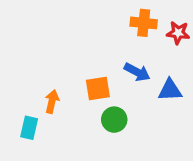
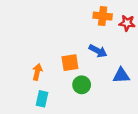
blue triangle: (170, 90) -> (121, 75), moved
cyan rectangle: (29, 128) -> (42, 99), moved

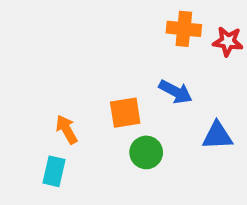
orange arrow: (37, 72) -> (67, 129), turned -42
cyan rectangle: (42, 99) -> (54, 171), moved

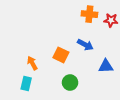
orange square: (125, 113) -> (61, 55), turned 35
green circle: (146, 152) -> (70, 83), moved

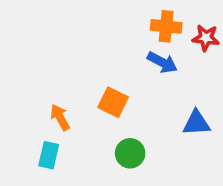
blue arrow: (85, 45) -> (162, 62), moved

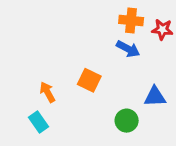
green circle: (130, 153) -> (127, 121), moved
cyan rectangle: (49, 155) -> (38, 122), turned -48

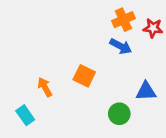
orange cross: (131, 21) -> (123, 20), turned -30
cyan rectangle: (38, 122) -> (25, 115), moved

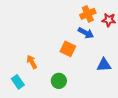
orange square: (84, 76) -> (68, 49), moved
green circle: (119, 114) -> (59, 81), moved

